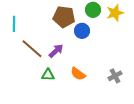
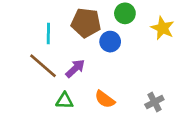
yellow star: (115, 13) -> (163, 28), moved, turned -30
cyan line: (14, 24) -> (48, 33), moved

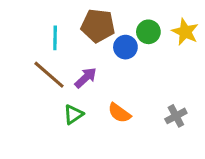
green circle: (125, 13) -> (148, 32), moved
green triangle: (64, 101) -> (73, 114), turned -36

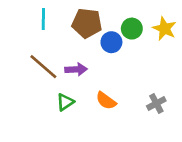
cyan line: (55, 38) -> (43, 19), moved
purple arrow: (86, 78) -> (76, 69), turned 40

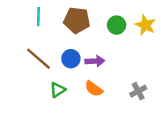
blue circle: (111, 42) -> (71, 59), moved
purple arrow: (76, 69) -> (95, 61), moved

